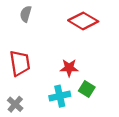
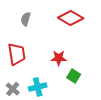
gray semicircle: (26, 14) -> (26, 19), moved
cyan cross: (60, 96) -> (38, 87), moved

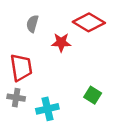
red star: (59, 58) -> (61, 42), moved
gray cross: (13, 89) -> (16, 98), moved, turned -32

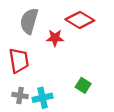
gray semicircle: (32, 24) -> (29, 21), size x1.6
gray cross: (16, 98) -> (20, 95), moved

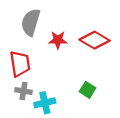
red diamond: (80, 20) -> (95, 40), moved
gray cross: (20, 95) -> (24, 91), moved

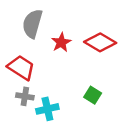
red star: (58, 40) -> (61, 42), turned -30
red trapezoid: (20, 64) -> (21, 68), turned -48

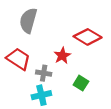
red star: (61, 42) -> (62, 56), moved
gray cross: (25, 96) -> (44, 73), moved

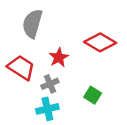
red star: (62, 56) -> (59, 57), moved
gray cross: (44, 73) -> (50, 84), turned -32

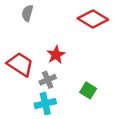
gray semicircle: (32, 24) -> (27, 13), moved, size x0.6
red diamond: (100, 42) -> (93, 19), moved

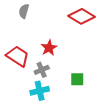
green square: (88, 90) -> (77, 79), turned -32

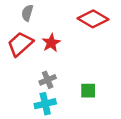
red star: (49, 48) -> (51, 43), moved
red trapezoid: (18, 56) -> (20, 44), moved, turned -75

